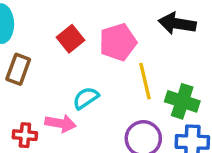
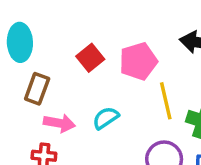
pink arrow: (60, 123) -> (59, 123), moved

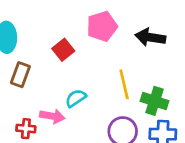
pink pentagon: (138, 61) -> (102, 26), moved
pink arrow: (59, 123) -> (52, 116), moved

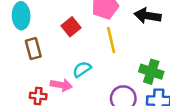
brown rectangle: (20, 75) -> (33, 49), turned -35
yellow line: (124, 84) -> (111, 40), moved

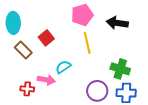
red square: (71, 27) -> (46, 38), moved
brown rectangle: (33, 49) -> (23, 50), turned -30

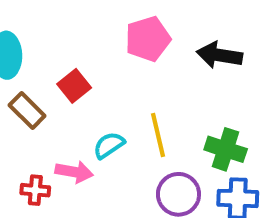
yellow line: (87, 43) -> (158, 135), moved

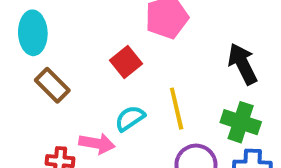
black arrow: (219, 55) -> (243, 64), moved, turned 54
red square: (74, 86) -> (126, 62), moved

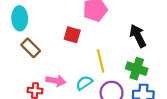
red square: (126, 62) -> (72, 35), turned -35
cyan semicircle: (130, 118) -> (84, 83), moved

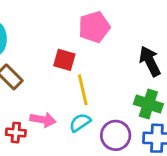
yellow line: (101, 61) -> (83, 90), moved

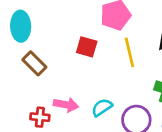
yellow line: (83, 90) -> (129, 52), moved

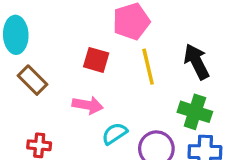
pink arrow: (66, 105) -> (88, 105), moved

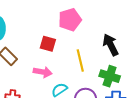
yellow line: (148, 67) -> (80, 60), moved

